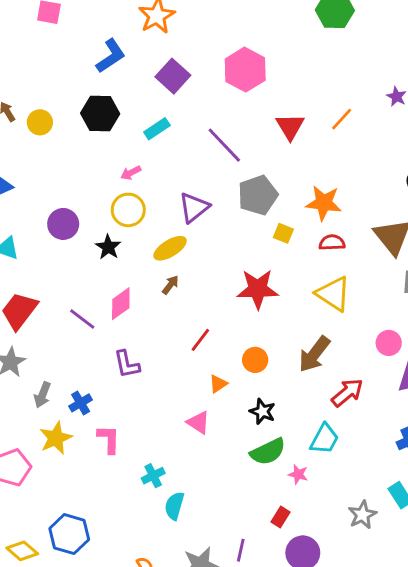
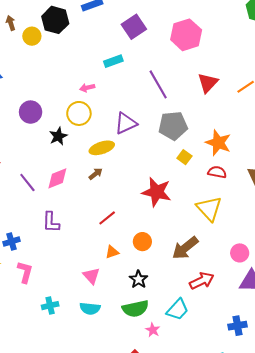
black hexagon: (100, 113) -> (55, 20), moved
cyan semicircle: (174, 506) -> (90, 308), moved, turned -114

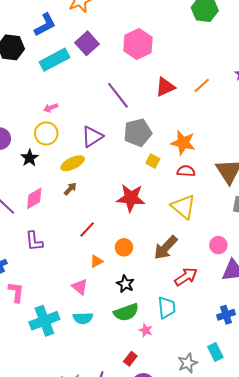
cyan rectangle: (113, 61) -> (55, 60), moved, size x1.6
red triangle: (208, 83) -> (165, 87), turned 30
cyan cross: (50, 306) -> (44, 321), size x1.8
cyan trapezoid: (177, 310) -> (167, 308), turned -40

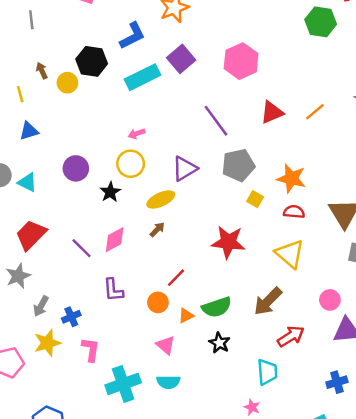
orange circle: (124, 247) -> (158, 302), moved
green semicircle: (126, 312) -> (217, 307), moved
pink star: (146, 330) -> (252, 407), moved

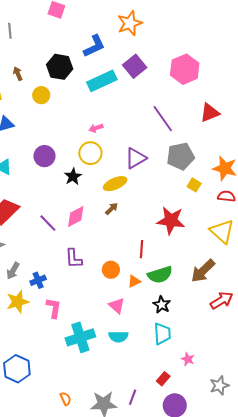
yellow circle: (67, 83) -> (41, 95), moved
red line: (176, 278) -> (141, 249), moved, turned -42
cyan trapezoid: (267, 372) -> (162, 334), moved

